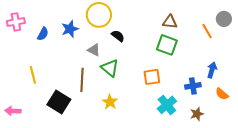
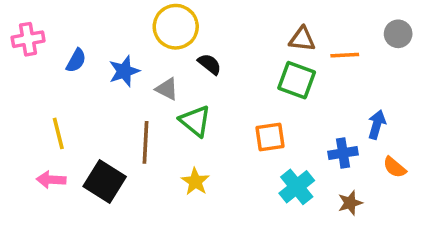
blue star: (70, 29) -> (124, 71), moved
orange line: (207, 31) -> (345, 55), moved, turned -63
pink arrow: (13, 111) -> (51, 180), moved

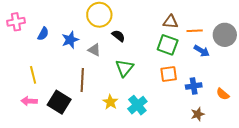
gray circle: (398, 34) -> (225, 35), moved, size x1.5
green triangle: (195, 121) -> (124, 68), moved, turned 30
blue arrow: (377, 125) -> (202, 51), moved, turned 105
orange square: (270, 137) -> (169, 74), moved
cyan cross: (297, 187) -> (137, 105), moved

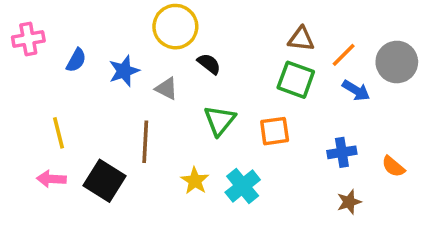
orange line: (195, 31) -> (344, 55), turned -42
orange square: (169, 74) -> (275, 131), moved

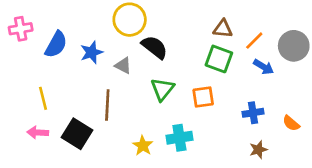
blue semicircle: (76, 60) -> (56, 45), size x1.5
black semicircle: (209, 64) -> (155, 47), size x1.5
yellow star: (195, 181) -> (143, 146), moved
cyan cross: (243, 186) -> (179, 138), turned 30

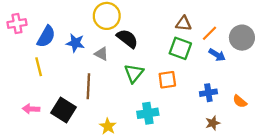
blue star: (92, 52) -> (75, 43), turned 30
yellow line: (43, 98) -> (39, 67), moved
yellow star: (143, 146) -> (108, 126), moved

